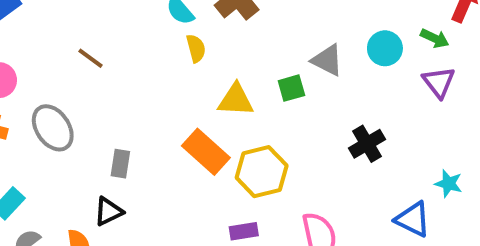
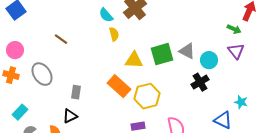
cyan circle: (385, 48) -> (209, 60), moved
gray triangle: (327, 60) -> (187, 51), moved
green square: (291, 88) -> (162, 54), size x1.6

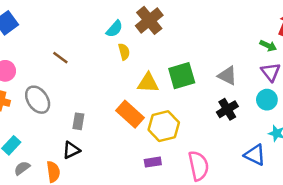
cyan semicircle: (106, 15) -> (114, 29), turned -98
gray triangle: (187, 51) -> (227, 76), moved
cyan circle: (209, 60) -> (267, 100), moved

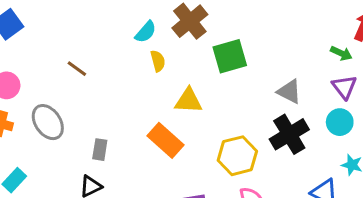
green square: (182, 76) -> (230, 56), moved
black cross: (227, 109) -> (289, 134), size x1.4
yellow hexagon: (164, 126) -> (237, 156), moved

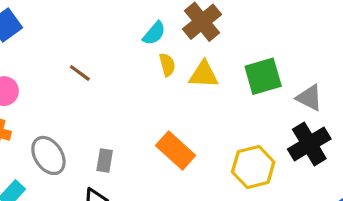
green square: (230, 56) -> (263, 76), moved
yellow triangle: (188, 101) -> (204, 75), moved
gray ellipse: (48, 122) -> (48, 155), moved

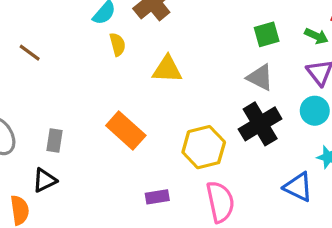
yellow triangle: (204, 75) -> (167, 69), moved
green square: (263, 76) -> (267, 34), moved, size x0.7

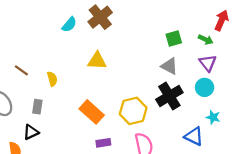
yellow semicircle: (117, 44) -> (52, 79), moved
brown line: (30, 53) -> (21, 70), moved
yellow triangle: (167, 69) -> (97, 61), moved
orange rectangle: (126, 131) -> (92, 112), moved

